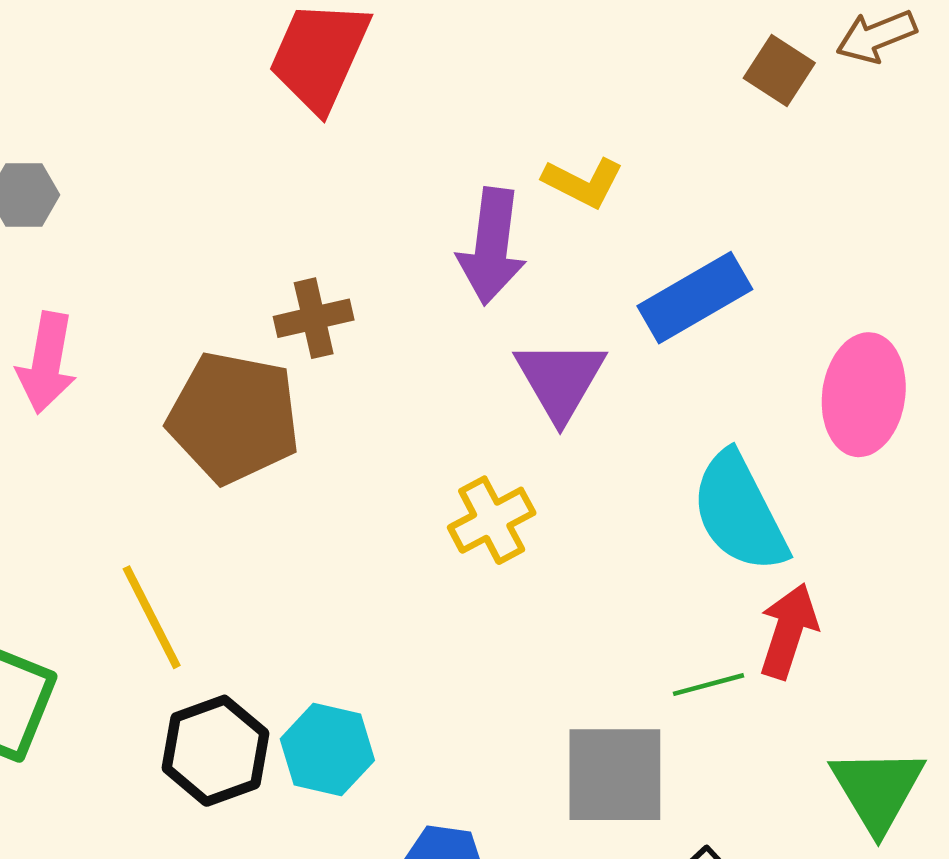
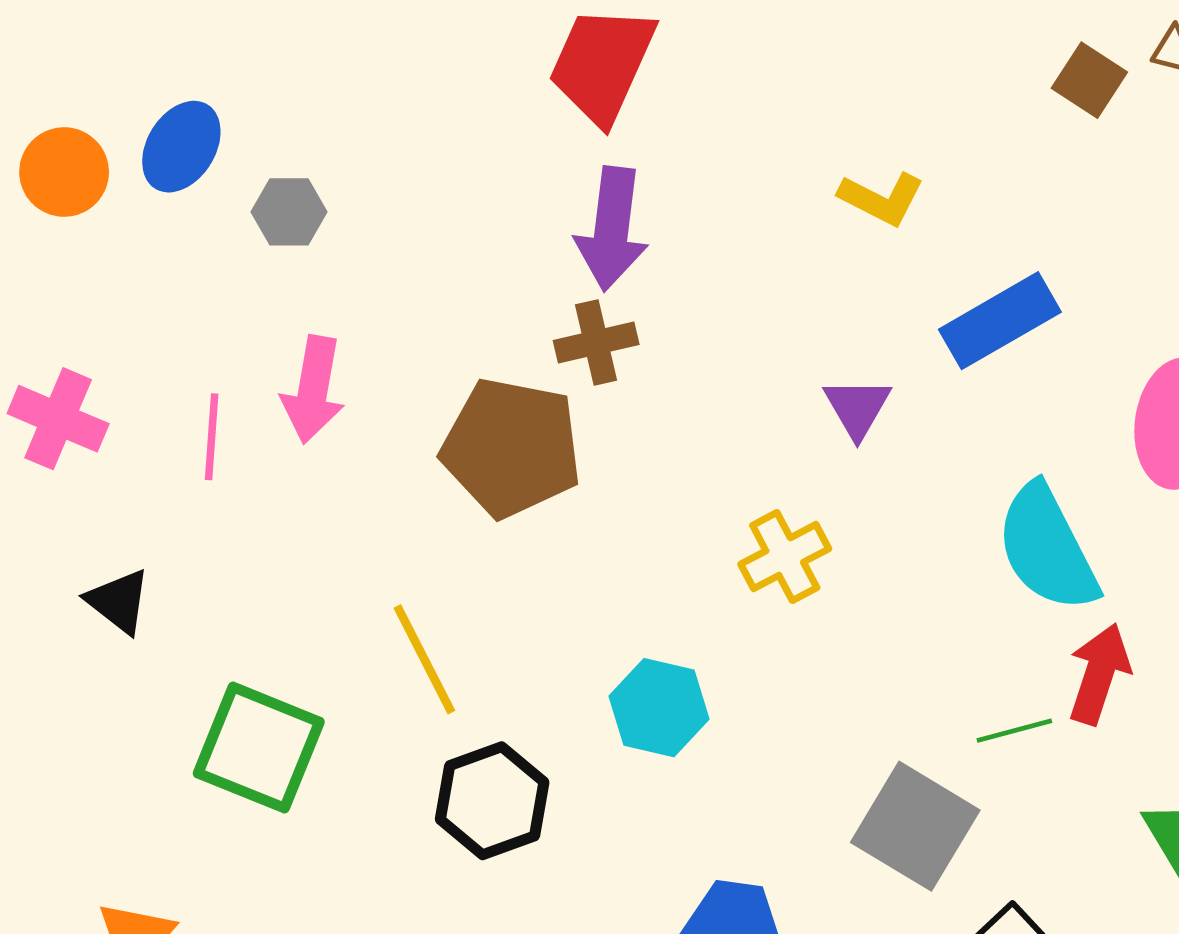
purple arrow: (492, 246) -> (612, 229), moved
purple triangle: (560, 380) -> (857, 408), size x0.7
cyan hexagon: (327, 750) -> (659, 708), moved
gray square: (615, 775) -> (915, 826), turned 31

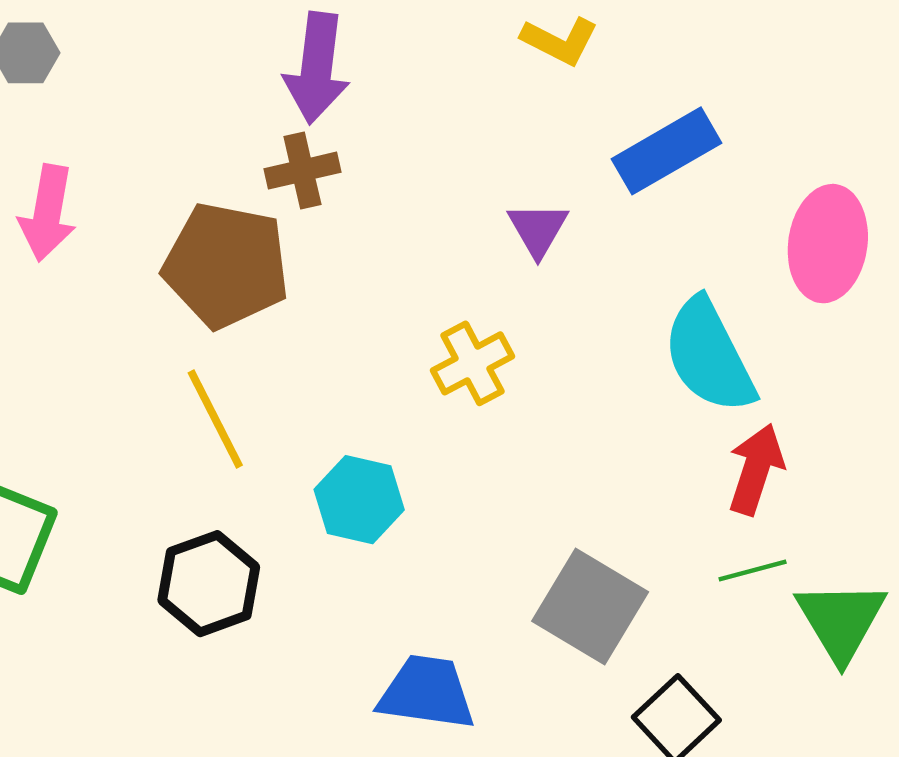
yellow line: (424, 659) -> (215, 419), moved
green line: (1014, 731) -> (753, 571), moved

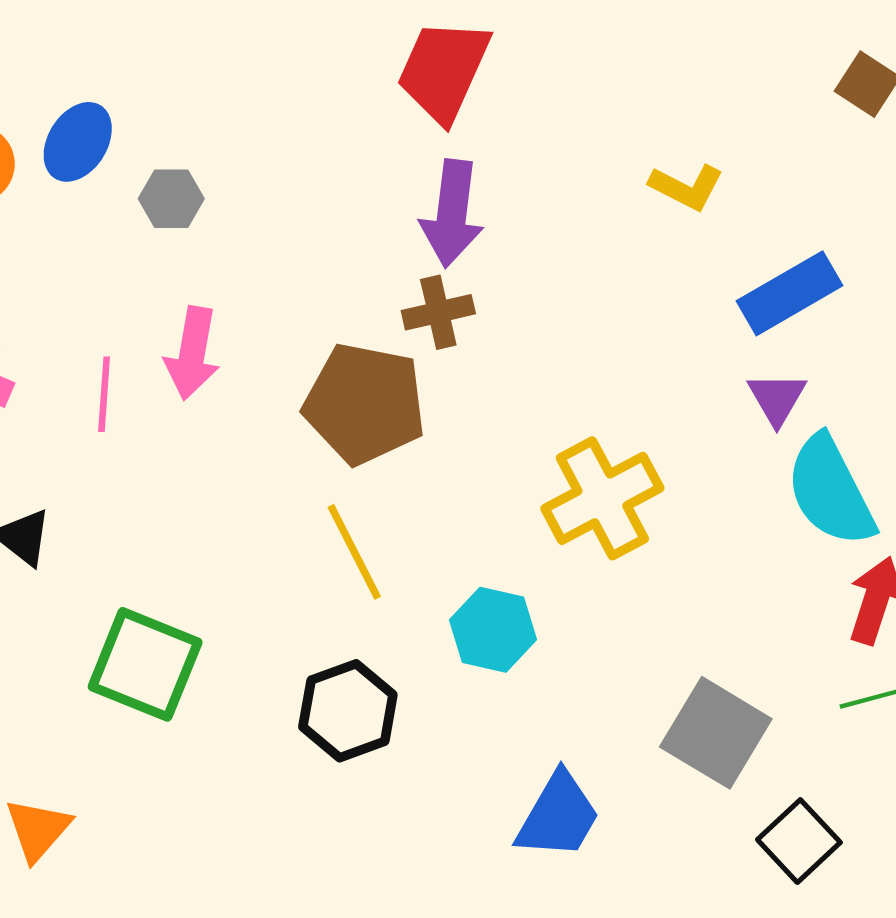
purple triangle: (538, 229) -> (777, 398), moved
yellow cross: (473, 363) -> (602, 498), size x1.5
blue trapezoid: (427, 693) -> (558, 816), turned 112

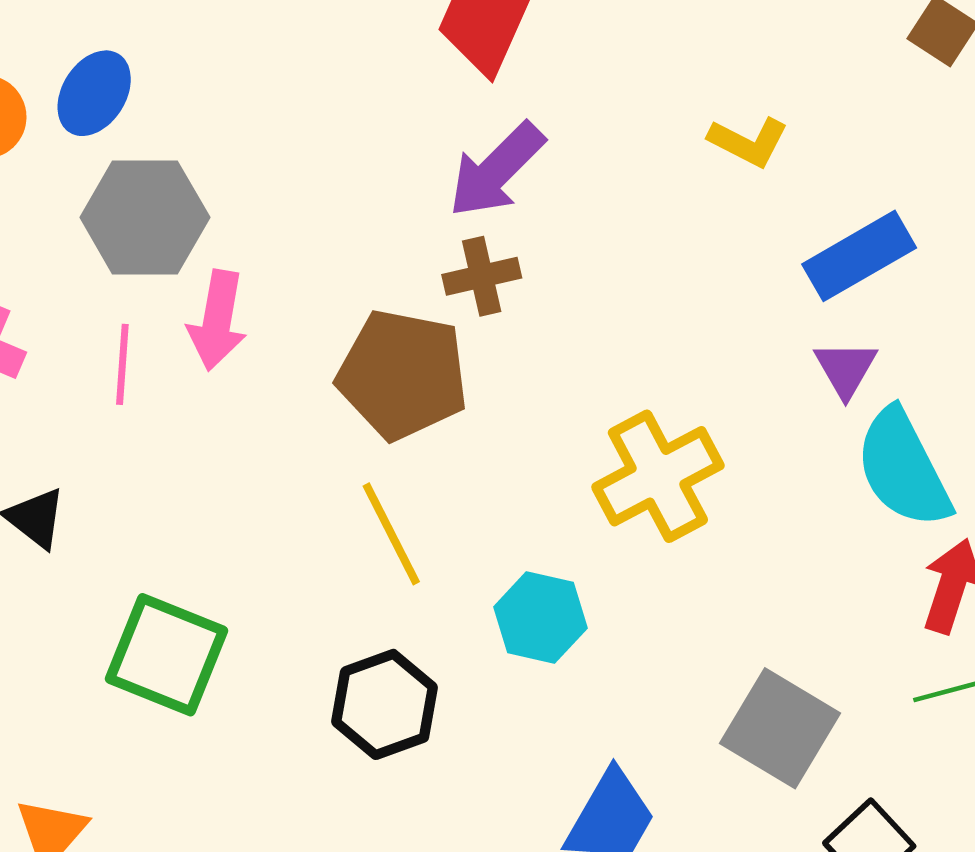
gray hexagon: (171, 199) -> (145, 217), moved, size x1.8
purple arrow: (452, 213) -> (496, 170), turned 38

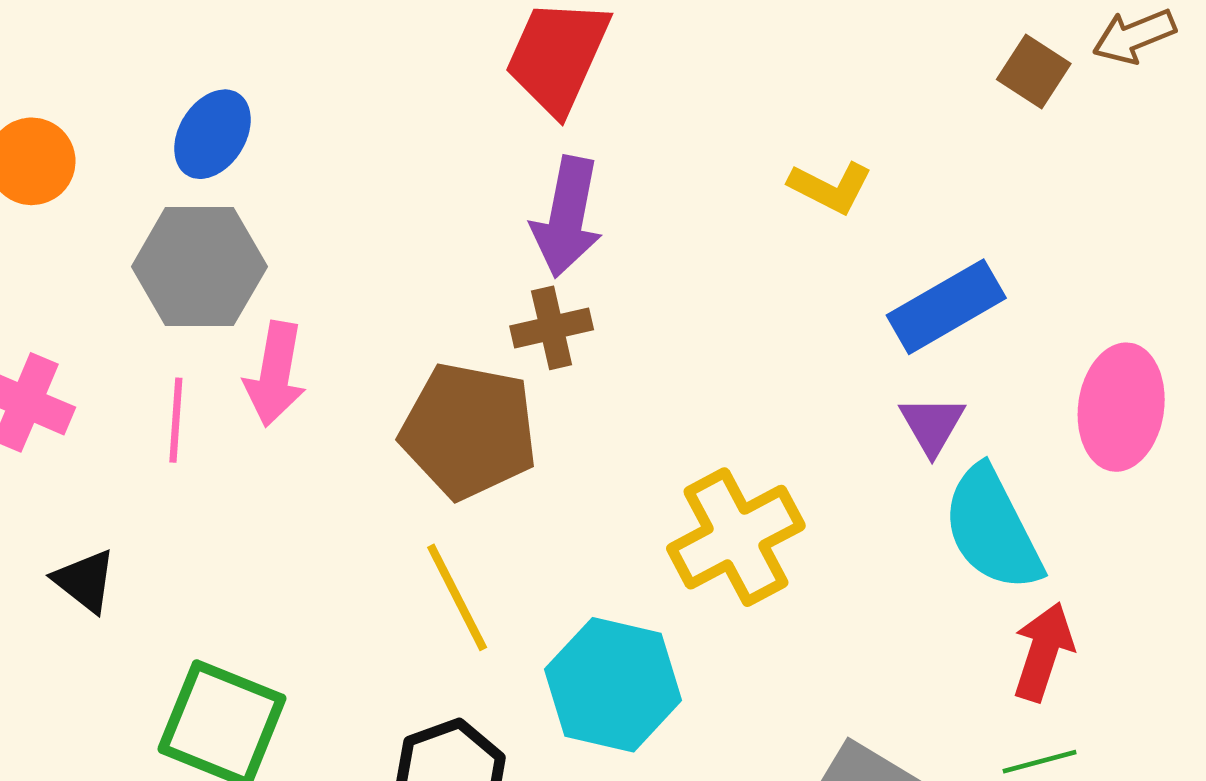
blue ellipse: (94, 93) -> (212, 134), moved
purple arrow: (496, 170) -> (567, 217), turned -34
cyan hexagon: (540, 617) -> (613, 685), size x1.4

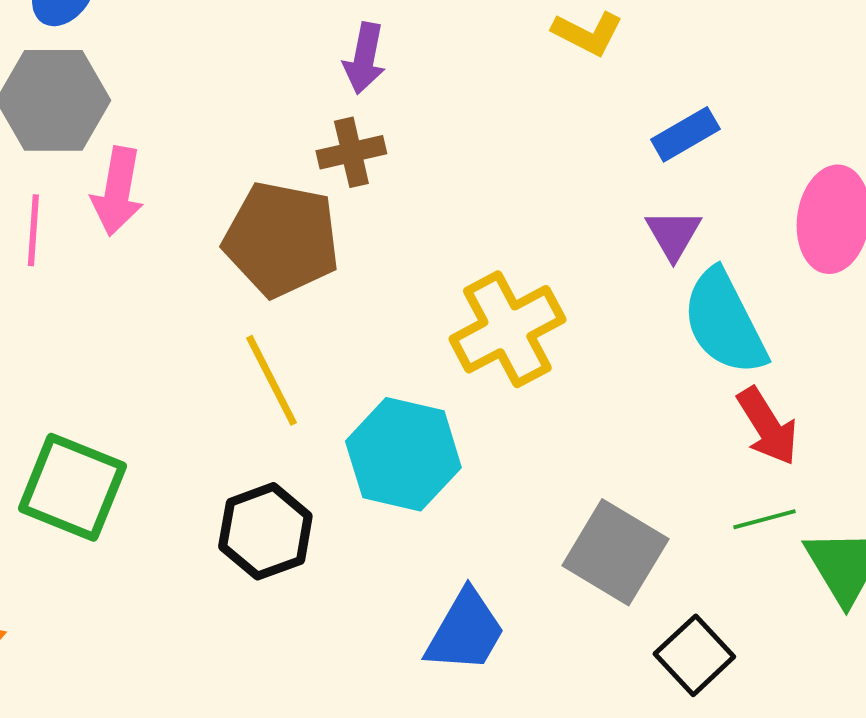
purple arrow: (567, 217) -> (364, 58), size x0.7
blue rectangle: (946, 307) -> (685, 134), size x0.7
red arrow: (1043, 652) -> (767, 426), turned 130

